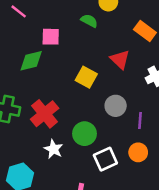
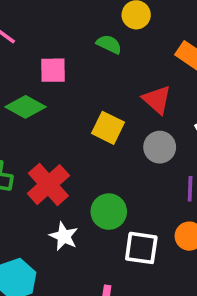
green diamond: (31, 61) -> (25, 107), turned 45
gray circle: (116, 106) -> (160, 147), moved
white square: (105, 159) -> (141, 248), turned 35

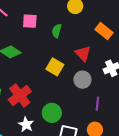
green semicircle: (109, 44) -> (57, 31), moved, turned -104
pink square: (53, 70) -> (30, 21), moved

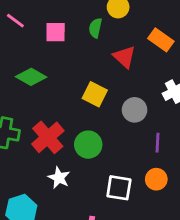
green semicircle: (57, 31) -> (95, 28), moved
red triangle: (83, 53) -> (124, 57), moved
green circle: (52, 113) -> (88, 145), moved

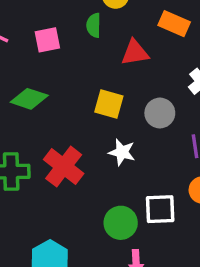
red triangle: (124, 57) -> (135, 53), turned -40
green circle: (88, 145) -> (121, 223), moved
white star: (59, 178) -> (122, 152), moved

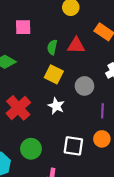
green semicircle: (94, 25) -> (52, 47), moved
green circle: (121, 223) -> (31, 149), moved

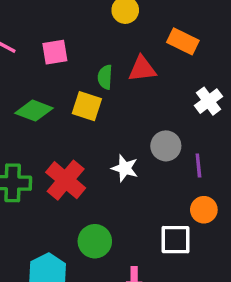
yellow square: (54, 74) -> (87, 106), moved
gray circle: (84, 86) -> (166, 146), moved
white square: (73, 146) -> (175, 240), moved

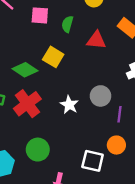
green semicircle: (105, 77) -> (67, 24), moved
green diamond: (34, 111) -> (25, 70), moved

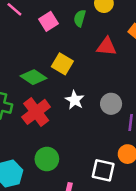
pink square: (40, 15) -> (48, 21), turned -36
green semicircle: (67, 24) -> (80, 18), moved
white star: (69, 105) -> (75, 100), moved

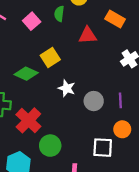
yellow square: (62, 64) -> (50, 57), turned 36
gray circle: (111, 104) -> (94, 101), moved
red cross: (36, 112) -> (28, 120), moved

